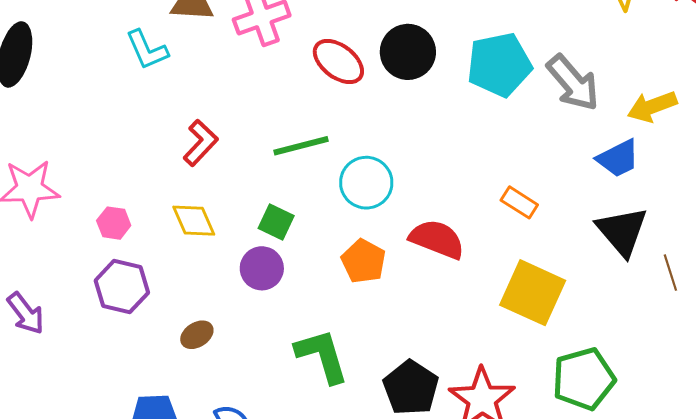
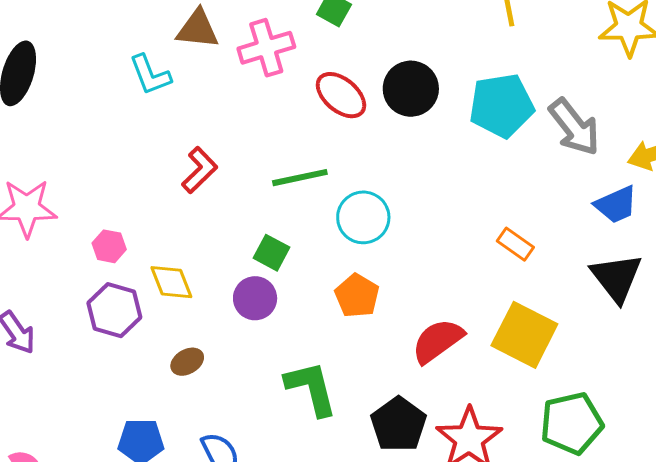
yellow diamond: (194, 221) -> (171, 282), moved
red semicircle: (437, 239) -> (438, 341), moved, turned -60

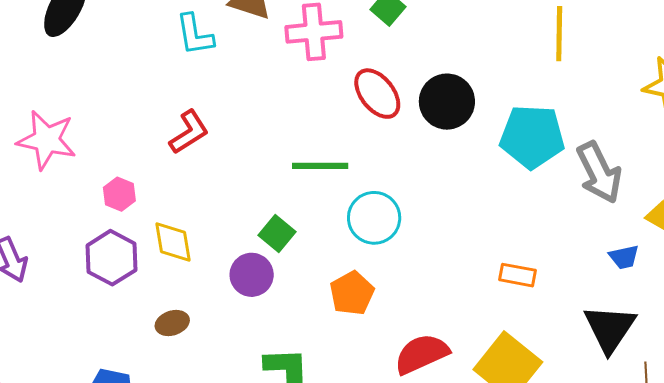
red L-shape: (200, 170) -> (189, 132), moved
blue trapezoid: (616, 205) -> (624, 257), size x0.7
orange rectangle: (515, 244) -> (517, 275), turned -36

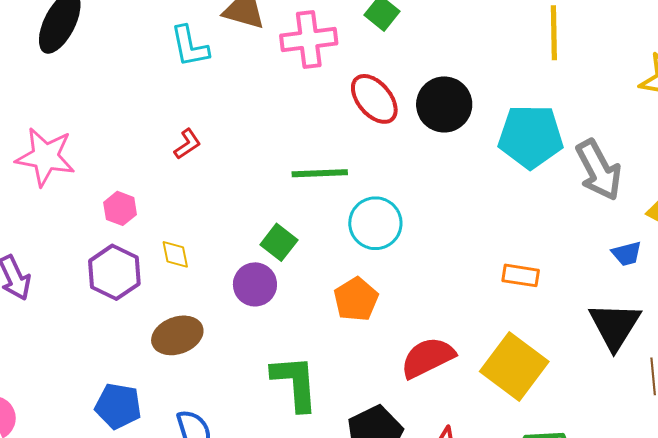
red L-shape: (189, 132) -> (187, 144), size x0.7
yellow diamond: (173, 242) -> (175, 254), size x0.7
brown ellipse: (172, 323) -> (177, 335), size x1.5

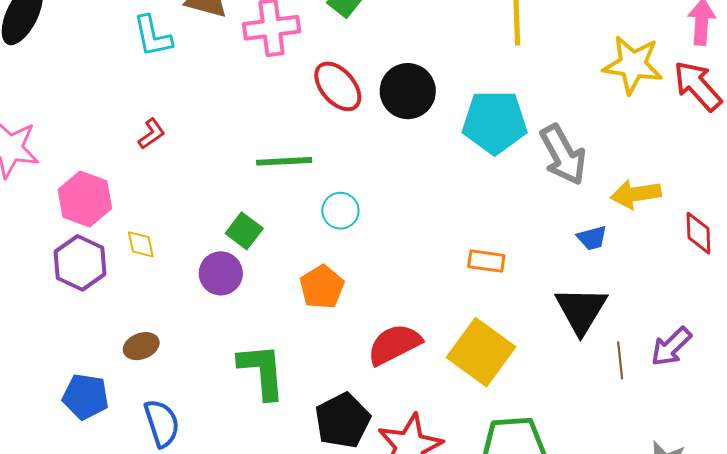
pink hexagon: (120, 208) -> (85, 199), size x1.6
cyan circle: (375, 223) -> (340, 211), size x0.7
brown ellipse: (177, 335) -> (141, 346), moved, size x0.7

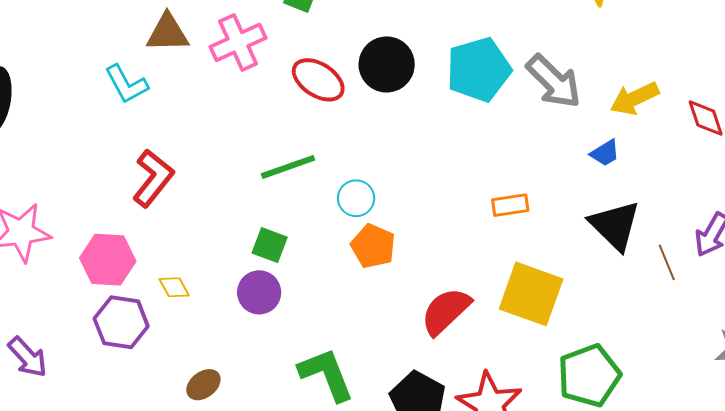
red L-shape: (152, 134) -> (153, 178), size x1.8
orange pentagon: (322, 287) -> (373, 246), moved

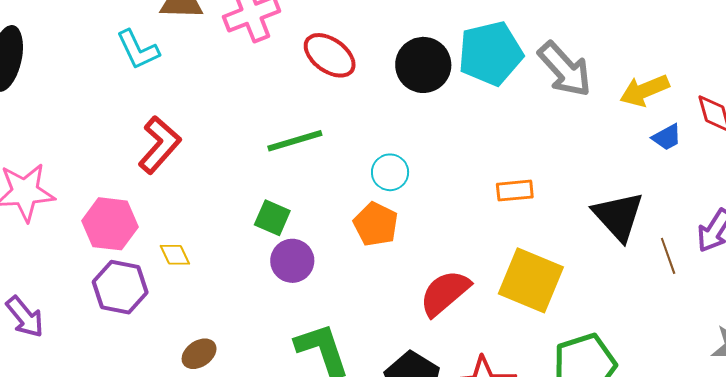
black circle: (387, 64) -> (423, 65), moved
blue trapezoid: (605, 153) -> (667, 137), moved
cyan circle: (356, 198) -> (390, 172), moved
purple circle: (259, 292) -> (292, 261), moved

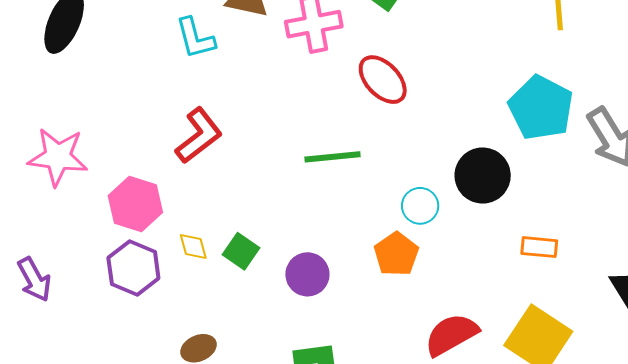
cyan pentagon: (490, 53) -> (541, 108), turned 30
black circle: (423, 65) -> (483, 176), moved
green square: (272, 218) -> (241, 251), moved

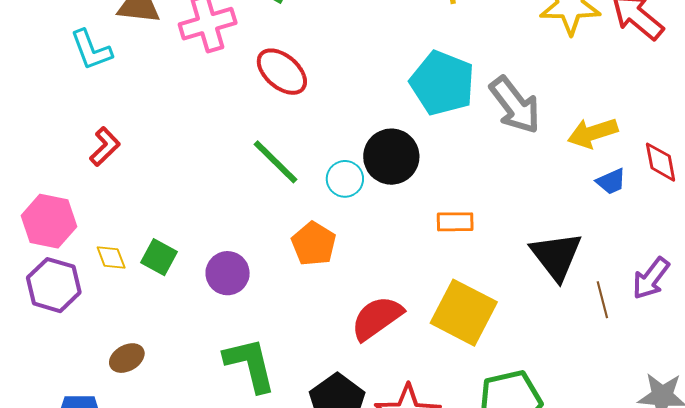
red L-shape: (199, 136) -> (105, 147), size x0.7
green line: (333, 157) -> (275, 162), moved, turned 56
cyan circle: (420, 206) -> (345, 179), moved

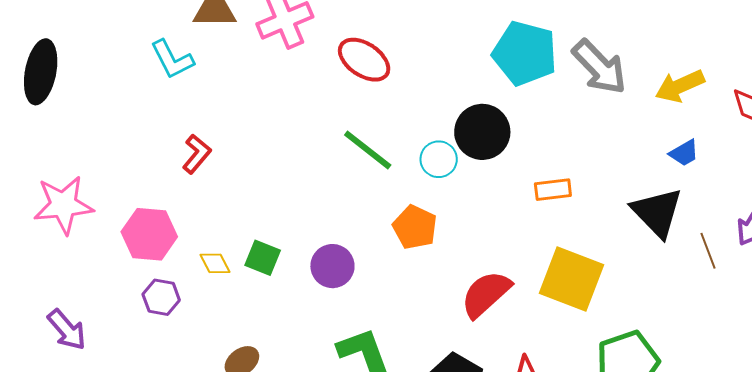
blue trapezoid: (611, 181) -> (684, 153), moved
purple hexagon: (54, 285) -> (161, 297), size x0.7

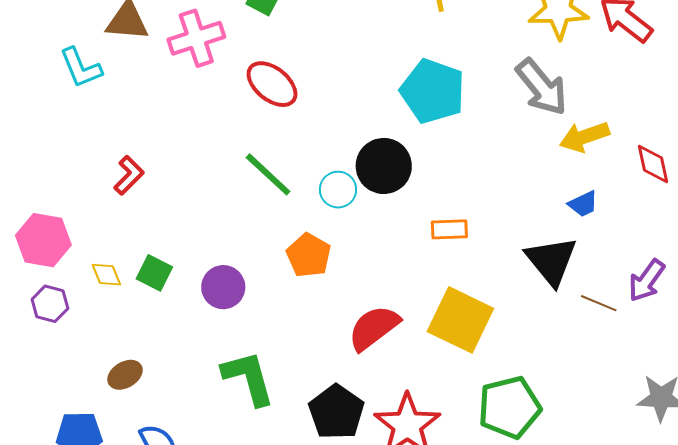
gray arrow: (599, 67) -> (542, 87), moved
red L-shape: (197, 154) -> (129, 175), moved
brown line: (708, 251) -> (599, 303), turned -51

